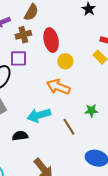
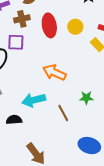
yellow circle: (65, 61) -> (75, 27), moved

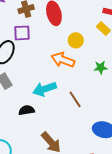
yellow circle: (75, 27) -> (76, 40), moved
green star: (86, 98) -> (101, 68), moved

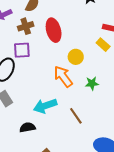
orange arrow: (63, 60) -> (63, 76), turned 35
green star: (101, 68) -> (92, 83), moved

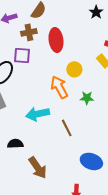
black semicircle: (27, 127) -> (15, 144), moved

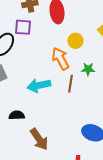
brown line: (67, 128) -> (71, 84), moved, turned 36

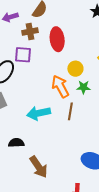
green star: (88, 69) -> (83, 87), moved

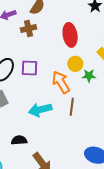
red ellipse: (57, 39) -> (70, 35), moved
purple square: (23, 55) -> (29, 68), moved
green star: (83, 87) -> (89, 76), moved

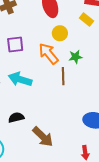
green star: (89, 76) -> (76, 57), moved
cyan arrow: (40, 110) -> (20, 79), moved, turned 40

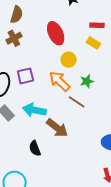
brown line: (63, 76) -> (77, 102), turned -48
black semicircle: (16, 118) -> (35, 148), turned -91
brown arrow: (43, 137) -> (57, 128), moved

